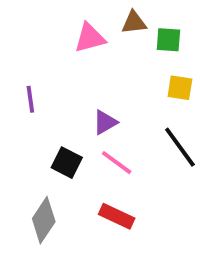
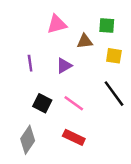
brown triangle: (134, 23) -> (85, 41), moved
purple line: (30, 99) -> (30, 63), moved
purple triangle: (105, 122) -> (64, 66), moved

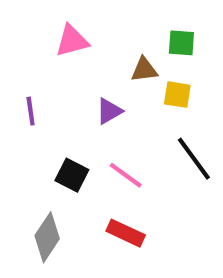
pink triangle: (57, 24) -> (72, 41), moved
yellow square: (114, 56) -> (177, 95), moved
purple line: (30, 63) -> (31, 111), moved

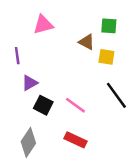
brown triangle: (144, 70) -> (87, 42), turned 35
purple line: (31, 111) -> (17, 56), moved
purple triangle: (109, 111) -> (30, 83), moved

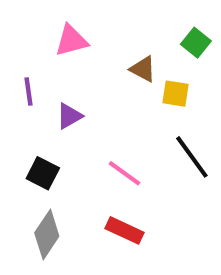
green square: (109, 26) -> (196, 43), moved, turned 35
purple triangle: (30, 83) -> (69, 116), moved
black square: (43, 105) -> (43, 173), moved

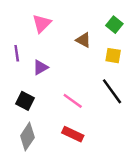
pink triangle: (71, 41) -> (42, 23), turned -30
yellow square: (176, 94) -> (113, 56), moved

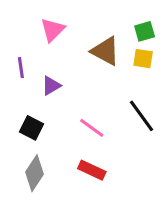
green square: (114, 25) -> (145, 31), turned 35
brown triangle: (83, 40) -> (105, 51), size x1.5
yellow square: (113, 56) -> (143, 59), moved

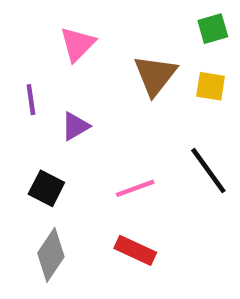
green square: (145, 31) -> (213, 29), moved
brown triangle: (105, 51) -> (155, 75), turned 40
pink line: (92, 128) -> (135, 188), turned -56

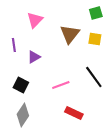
red rectangle: (135, 250) -> (74, 113), moved

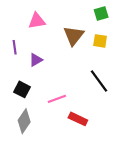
pink triangle: (35, 20) -> (37, 21), turned 36
pink line: (61, 85) -> (57, 99), moved

